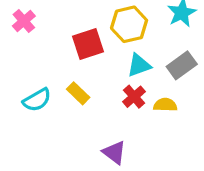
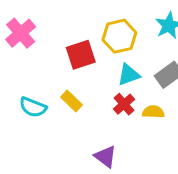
pink cross: (24, 21) -> (21, 33), size x1.4
cyan semicircle: (37, 100) -> (33, 107), turned 52

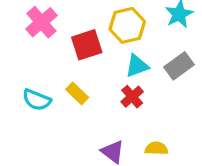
pink cross: (21, 33) -> (41, 22), moved
yellow semicircle: (153, 112) -> (156, 148), moved

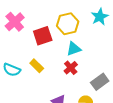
gray rectangle: (179, 66) -> (100, 82), moved

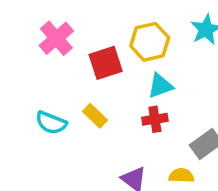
red cross: (71, 68) -> (155, 119), turned 32

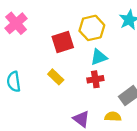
pink cross: (56, 38) -> (16, 23), moved
cyan semicircle: (51, 123) -> (14, 82), moved, turned 60

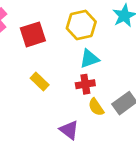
red square: (63, 42) -> (33, 34), moved
yellow semicircle: (113, 117) -> (96, 107), moved, turned -126

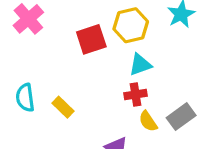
red square: (33, 34) -> (91, 39), moved
yellow rectangle: (40, 82) -> (63, 107), moved

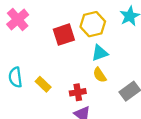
red cross: (135, 94) -> (78, 92), moved
yellow semicircle: (148, 121) -> (100, 75), moved

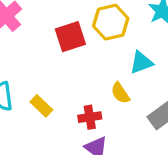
cyan triangle: (100, 53) -> (141, 62), moved

